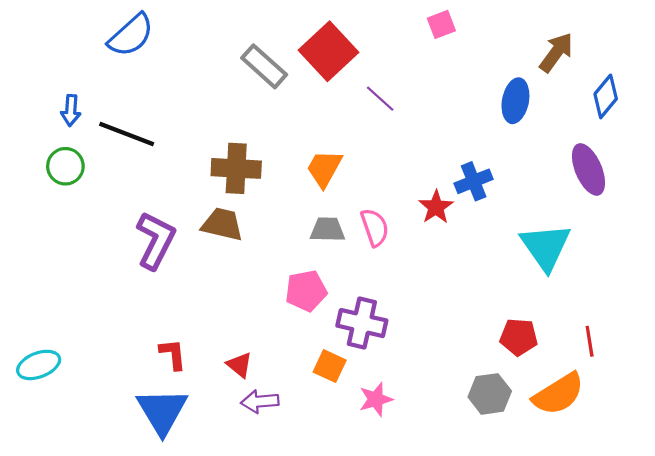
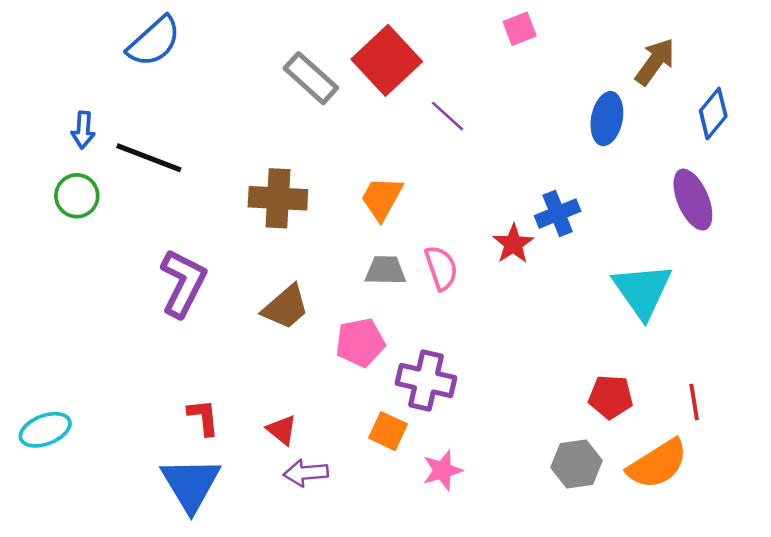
brown trapezoid: (222, 224) -> (286, 307), moved, turned 126

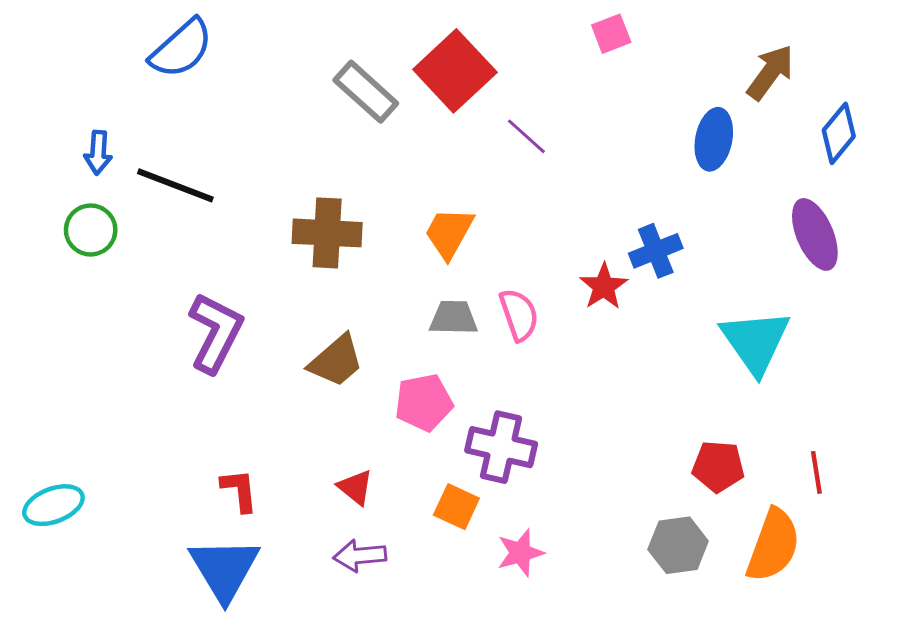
red triangle: (282, 430) -> (355, 487), moved
orange semicircle: (657, 464) -> (773, 545), turned -38

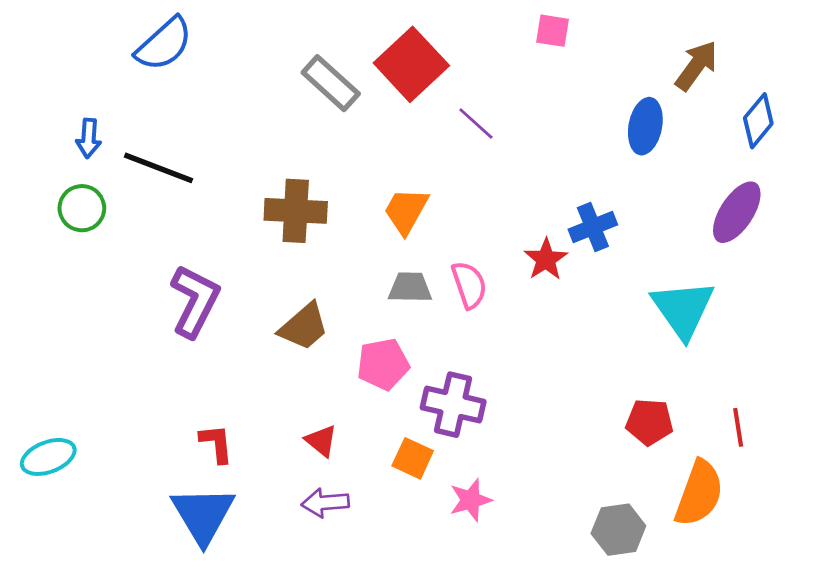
pink square: (611, 34) -> (553, 31), turned 30
purple ellipse: (815, 234) -> (737, 212), turned 56
gray hexagon: (678, 545) -> (618, 530), moved

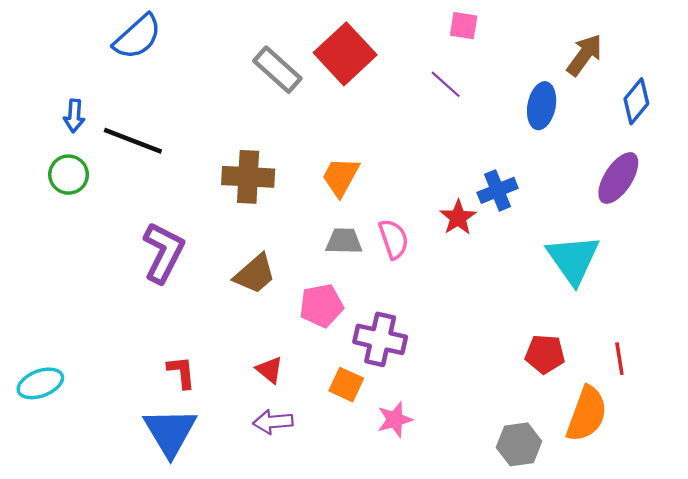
purple line: (476, 123) -> (446, 84), moved

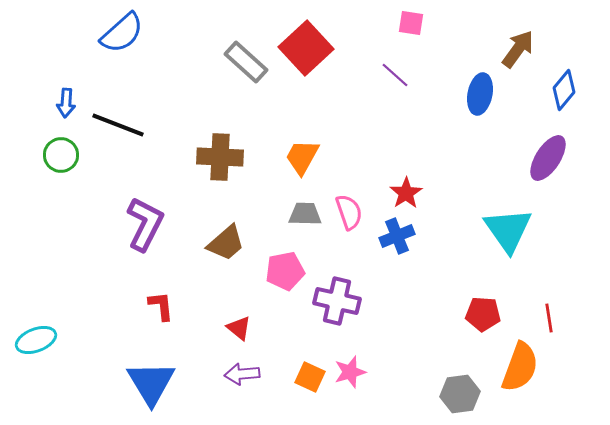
blue cross: (498, 190) -> (397, 236), moved
red L-shape: (181, 372) -> (161, 306), moved
orange square: (346, 385) -> (310, 377), moved

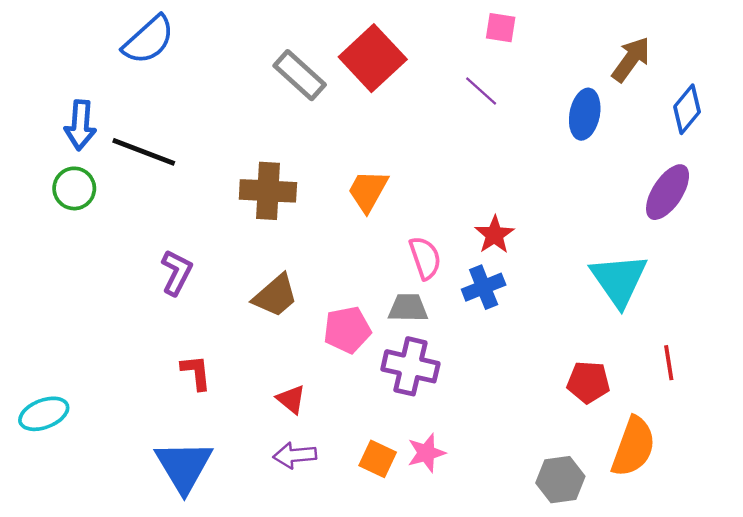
blue arrow: (66, 103) -> (80, 125), size x1.4
gray trapezoid: (305, 214) -> (408, 308), moved
purple L-shape: (145, 224) -> (177, 273), size x0.7
red line: (549, 318) -> (669, 363), moved

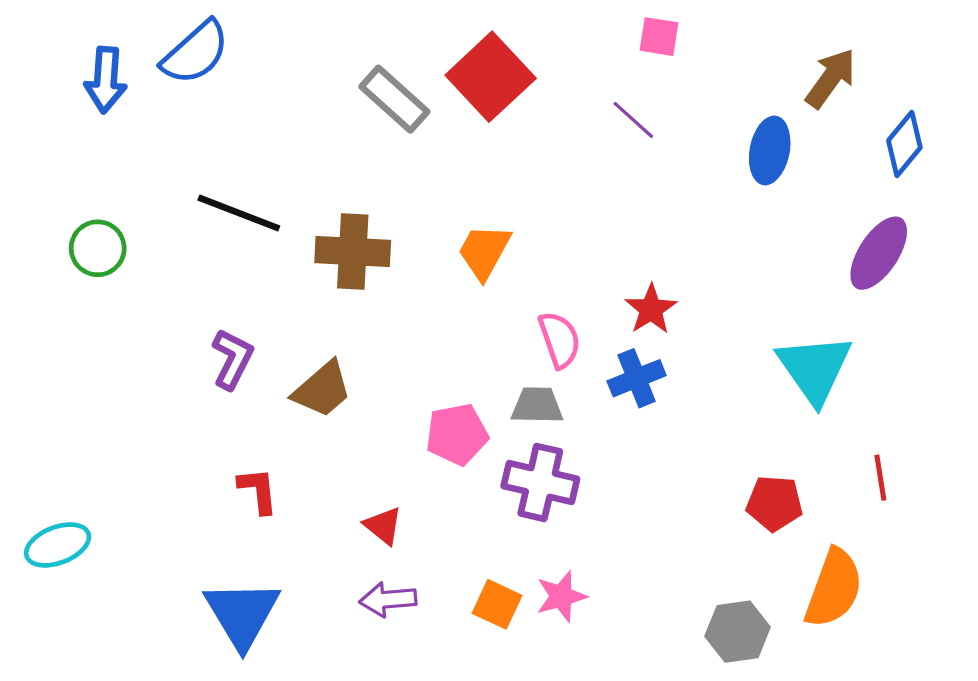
blue arrow: (80, 125) -> (106, 80), moved
black line: (144, 152) -> (239, 213), moved
brown trapezoid: (275, 296) -> (322, 389), moved

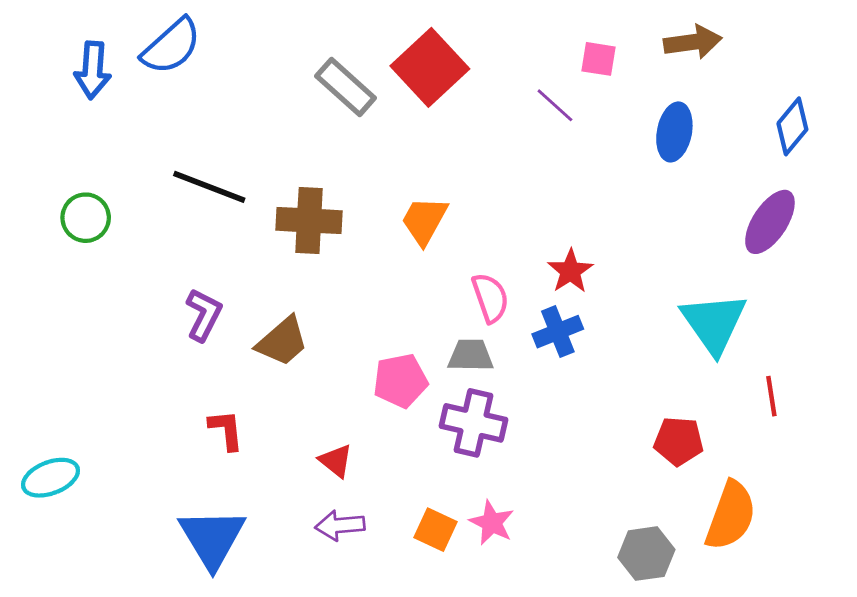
pink square: (659, 37) -> (599, 59), moved
brown arrow: (831, 78) -> (693, 42), moved, turned 46
red line: (880, 478) -> (771, 396), moved
pink star: (561, 596) -> (492, 523), turned -30

